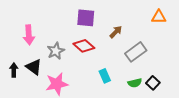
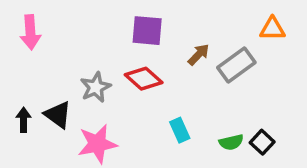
pink arrow: (29, 35) -> (30, 32), moved
gray rectangle: (136, 52) -> (236, 65), moved

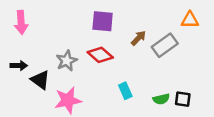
black arrow: (24, 120) -> (19, 66), moved, turned 91
black square: (262, 142) -> (183, 99), turned -35

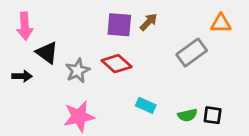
brown arrow: (138, 38) -> (149, 22), moved
black triangle: (40, 80) -> (47, 53), moved
cyan rectangle: (125, 91) -> (146, 105), turned -42

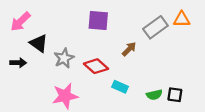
brown arrow: (149, 22) -> (129, 49), moved
pink arrow: (25, 26) -> (20, 22), turned 50
gray rectangle: (192, 53) -> (155, 27), moved
red diamond: (117, 64) -> (96, 66), moved

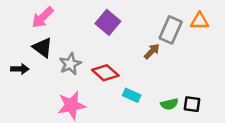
purple square: (98, 20) -> (108, 22), turned 35
pink arrow: (20, 22) -> (42, 17), moved
gray rectangle: (155, 27) -> (171, 30), turned -30
brown arrow: (129, 49) -> (152, 51), moved

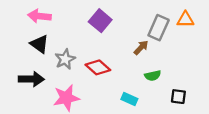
pink arrow: (42, 17) -> (39, 16), turned 50
black arrow: (20, 69) -> (31, 79), moved, size x1.5
cyan rectangle: (132, 95) -> (129, 99), moved
green semicircle: (169, 104) -> (153, 76), moved

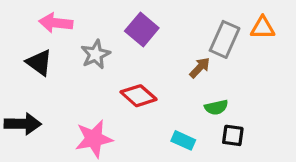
black triangle: (39, 44) -> (39, 63), moved
gray star: (65, 59) -> (96, 54), moved
black arrow: (31, 79) -> (23, 124), moved
black square: (178, 97) -> (233, 135), moved

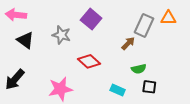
pink arrow: (56, 23) -> (16, 15), moved
gray star: (96, 54) -> (61, 35), turned -30
black arrow: (23, 124) -> (15, 79), turned 130

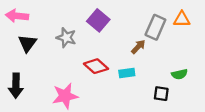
black triangle: (25, 40) -> (27, 43), turned 30
green semicircle: (139, 69) -> (179, 74), moved
black arrow: (15, 79) -> (16, 86), turned -40
cyan rectangle: (118, 90) -> (127, 73), moved, turned -32

